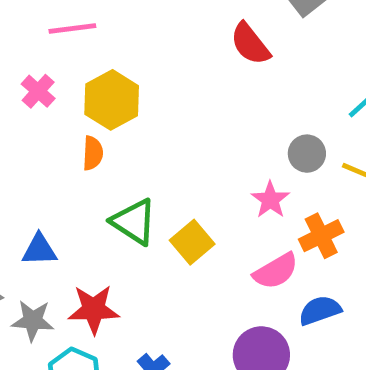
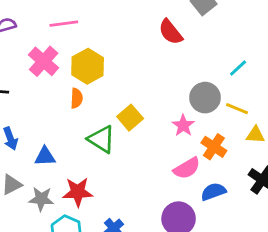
pink cross: (38, 91) -> (44, 61), size x1.5
gray circle: (307, 154) -> (205, 98), size x1.4
orange cross: (321, 236) -> (214, 147), turned -30
yellow square: (192, 242) -> (130, 118), moved

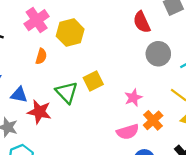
orange semicircle: (77, 98) -> (41, 56), moved
gray circle: (205, 98) -> (158, 54), moved
red star: (78, 192) -> (39, 112), moved

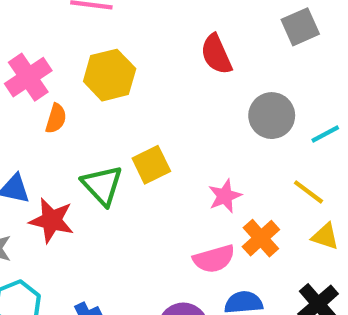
pink cross: (37, 20) -> (28, 77), moved
red semicircle: (142, 22) -> (216, 54), moved

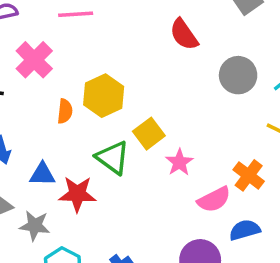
yellow hexagon: (110, 75) -> (104, 96), moved
pink cross: (28, 77) -> (34, 60), moved
pink star: (225, 196) -> (179, 162), moved

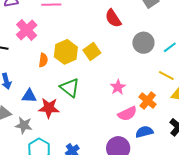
yellow square: (149, 134) -> (92, 51), moved
pink star: (179, 162) -> (118, 87), moved

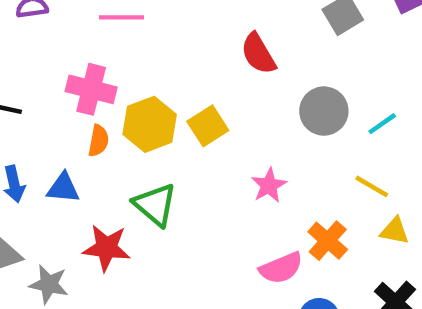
pink cross: (27, 30) -> (91, 89), moved, turned -35
pink star: (118, 87) -> (269, 185), moved
blue triangle: (29, 96) -> (63, 188), moved

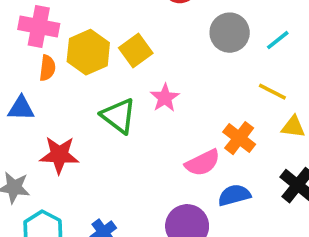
pink star: (269, 185) -> (165, 98), moved
green triangle: (155, 205) -> (119, 116), moved

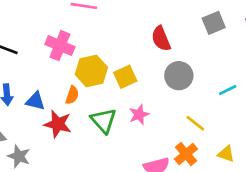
gray circle: (230, 33) -> (179, 76), moved
orange semicircle: (47, 68) -> (72, 95), moved
yellow line: (272, 92) -> (195, 123), moved
red star: (59, 155) -> (58, 124), moved

